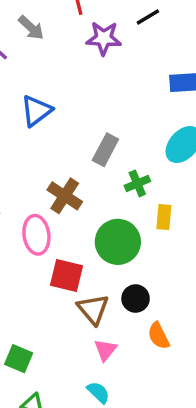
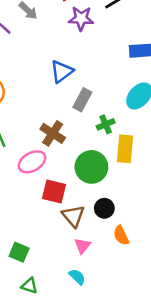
blue triangle: (36, 111) -> (62, 71), moved
yellow rectangle: (164, 217) -> (125, 149), size x1.5
pink ellipse: (36, 235) -> (32, 162), turned 68

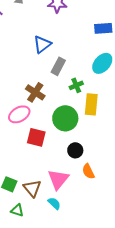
brown triangle: (73, 216) -> (32, 188), moved
pink triangle: (82, 246) -> (58, 179), size x1.6

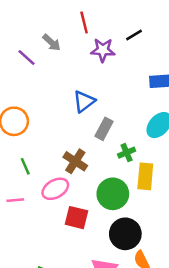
black circle: (75, 150) -> (125, 234), size x1.6

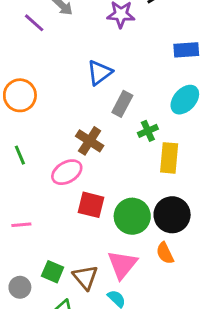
green line: (25, 166) -> (20, 155), moved
green circle: (113, 194) -> (132, 216), moved
pink line: (15, 200) -> (21, 225), moved
black circle: (125, 234) -> (172, 215), moved

